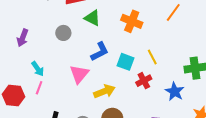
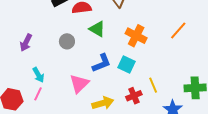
yellow line: (152, 57) -> (153, 85), moved
cyan square: (125, 62) -> (127, 65), moved
red cross: (144, 81) -> (134, 96), moved

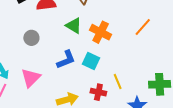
green triangle: (97, 29) -> (74, 26), moved
pink triangle: (79, 84) -> (31, 78), moved
red cross: (134, 96) -> (98, 92), turned 35

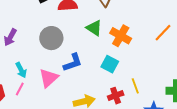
gray circle: (31, 38) -> (51, 38), size x1.5
blue L-shape: (66, 59) -> (73, 63), moved
red cross: (98, 92) -> (116, 96), turned -35

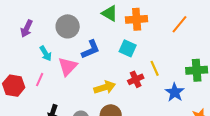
orange line: (163, 33) -> (180, 24), moved
orange cross: (121, 36) -> (137, 19), turned -30
cyan arrow: (21, 70) -> (46, 54), moved

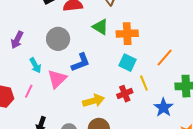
orange line: (180, 24) -> (165, 58), moved
cyan square: (128, 48) -> (127, 63), moved

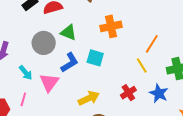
green triangle: (100, 27) -> (68, 32), moved
cyan square: (127, 63) -> (95, 58), moved
yellow line: (144, 83) -> (142, 66), moved
red cross: (125, 94) -> (128, 93), moved

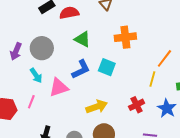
gray circle: (44, 43) -> (42, 48), moved
yellow line: (142, 66) -> (152, 79), turned 42
pink triangle: (49, 83) -> (59, 87), turned 30

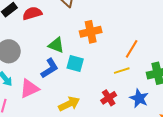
green triangle: (82, 39) -> (56, 45), moved
yellow line: (152, 79) -> (122, 71), turned 63

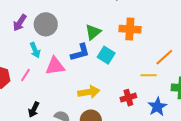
green triangle: (56, 45) -> (93, 32), turned 42

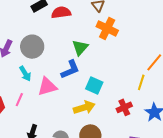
orange cross: (130, 29) -> (107, 28), moved, turned 30
cyan square: (106, 55) -> (94, 85), moved
yellow line: (149, 75) -> (141, 82), turned -63

